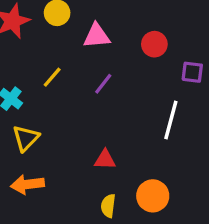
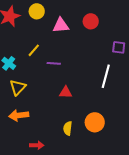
red circle: (154, 44) -> (91, 21), moved
purple line: (103, 84) -> (54, 63), moved, turned 56
red triangle: (105, 160) -> (66, 92), moved

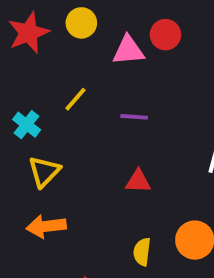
red circle: (91, 21) -> (165, 35), moved
purple line: (54, 63) -> (134, 117), moved

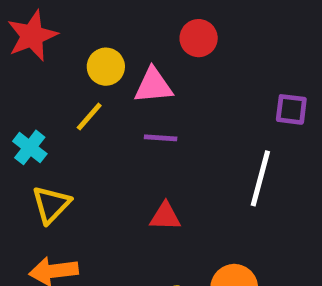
yellow circle: (81, 23) -> (106, 67), moved
pink triangle: (128, 50) -> (153, 86), moved

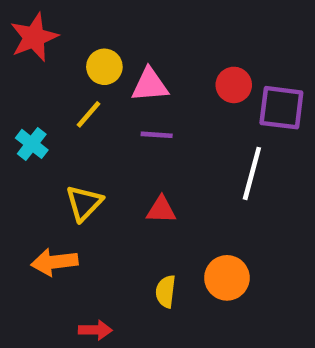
red circle: (199, 38) -> (234, 85), moved
purple square: (291, 109) -> (281, 108), size x1.5
yellow triangle: (51, 205) -> (84, 203), moved

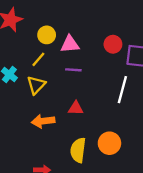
yellow triangle: (84, 203) -> (36, 85), moved
orange arrow: (54, 262) -> (43, 121), moved
yellow semicircle: (166, 291) -> (78, 150), size x1.5

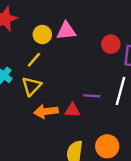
pink triangle: (70, 44) -> (66, 31), moved
purple line: (73, 70) -> (92, 96), moved
orange arrow: (43, 121) -> (46, 111), moved

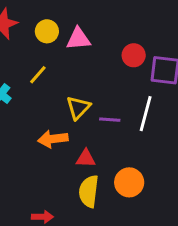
yellow circle: (42, 34) -> (47, 31), moved
yellow triangle: (31, 86) -> (78, 108), moved
red triangle: (72, 110) -> (86, 158), moved

